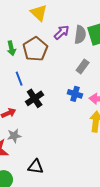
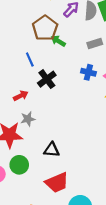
green arrow: (11, 48) -> (58, 41), moved, turned 136
gray rectangle: (83, 66) -> (95, 43), turned 40

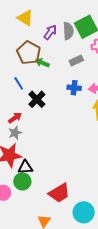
gray star: (28, 119) -> (15, 133), moved
black triangle: (52, 150) -> (25, 167), moved

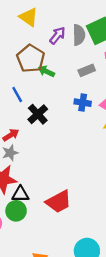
red trapezoid: (59, 193) -> (59, 202), moved

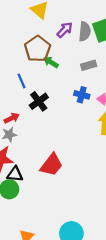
red trapezoid: (59, 202) -> (51, 165), moved, turned -30

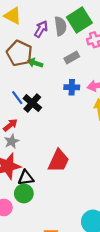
blue line: (21, 81) -> (17, 98), moved

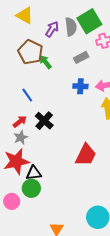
green arrow: (35, 63) -> (45, 62), turned 32
black cross: (32, 103) -> (44, 121), moved
red trapezoid: (59, 161) -> (86, 155), moved

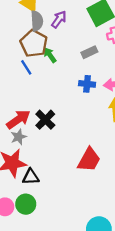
gray semicircle: (71, 27) -> (37, 21), moved
blue line: (27, 95) -> (26, 67), moved
red arrow: (20, 122) -> (18, 119), size x1.5
green circle: (31, 188) -> (26, 204), moved

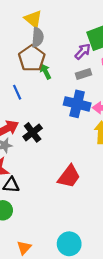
purple arrow: (59, 19) -> (83, 51), moved
blue line: (26, 67) -> (17, 92), moved
blue cross: (87, 84) -> (77, 104), size x1.6

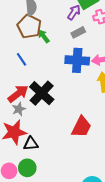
black cross: (33, 132) -> (42, 93), size x1.4

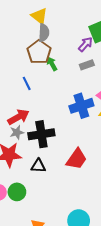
blue cross: (77, 60) -> (81, 106), moved, turned -30
black cross: (42, 93) -> (41, 134), moved, turned 30
black triangle: (31, 144) -> (38, 166), moved

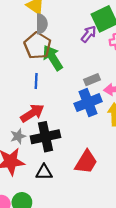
green arrow: (52, 64) -> (53, 58), size x1.6
gray rectangle: (87, 65) -> (92, 80), moved
blue line: (27, 83) -> (36, 81), moved, turned 32
red arrow: (18, 117) -> (32, 113), moved

